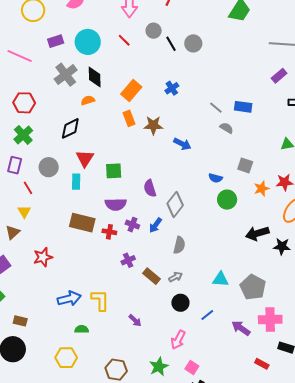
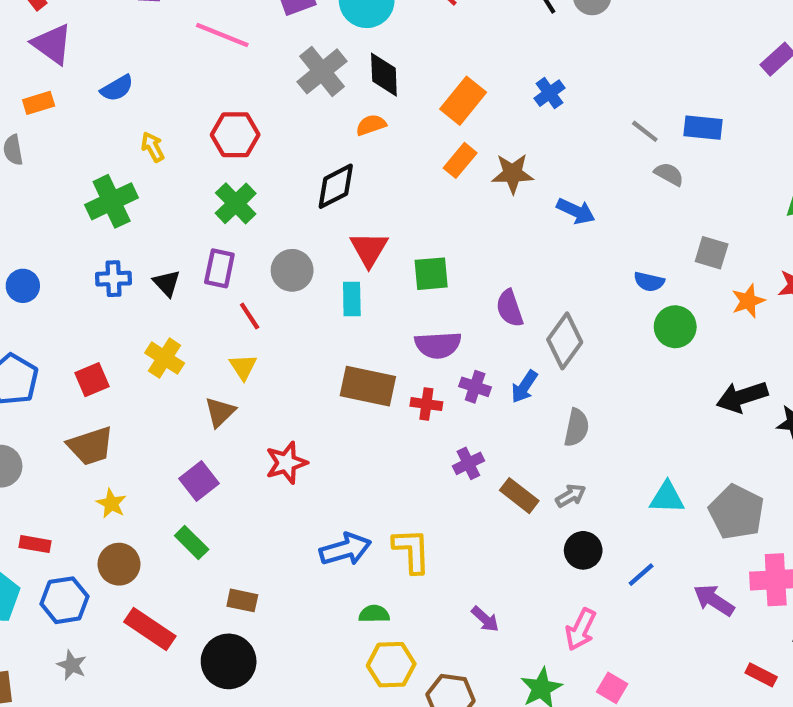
orange rectangle: (129, 118) -> (460, 160), turned 63
purple arrow: (135, 320) -> (485, 619), moved
yellow hexagon: (66, 358) -> (391, 665), moved

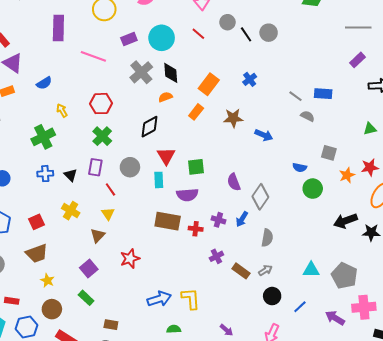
orange rectangle: (460, 160) -> (196, 112), moved
purple semicircle: (438, 345) -> (187, 195), moved

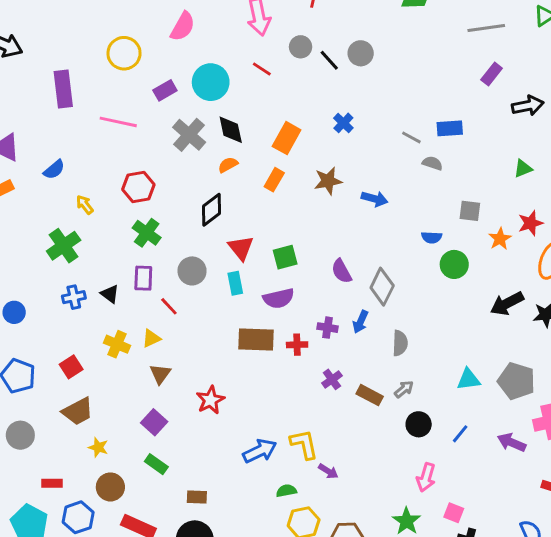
yellow triangle: (108, 214) -> (151, 338), moved, turned 48
purple arrow: (227, 330) -> (328, 471), moved

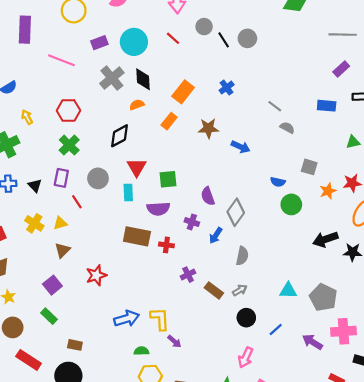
blue rectangle: (450, 128) -> (327, 106), moved
purple cross: (328, 328) -> (192, 222), moved

